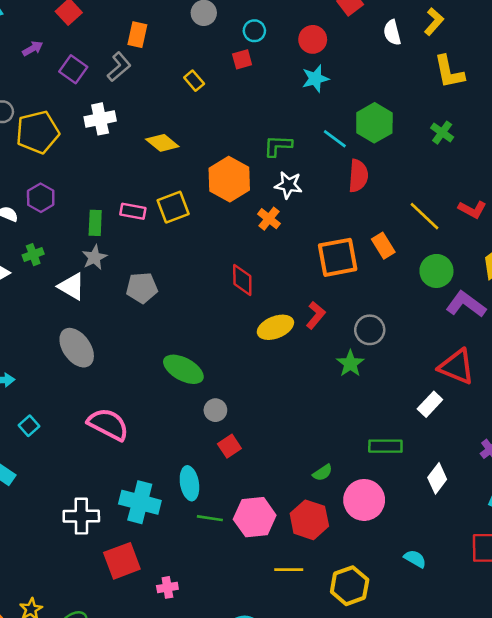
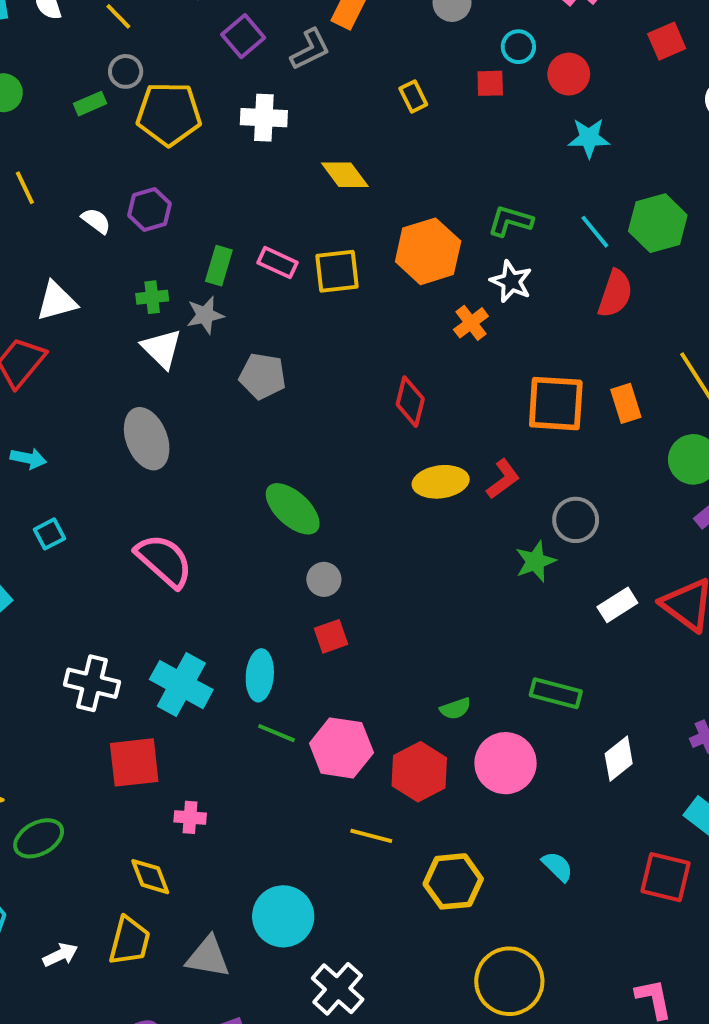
red circle: (313, 39) -> (569, 74), moved
green cross: (33, 255) -> (152, 297), moved
white rectangle: (430, 404) -> (617, 605), moved

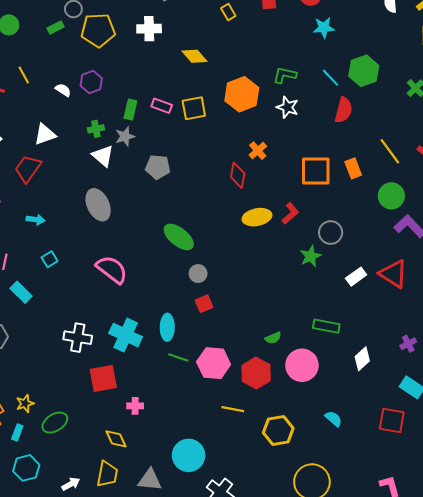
orange cross: (471, 323) -> (258, 151), moved

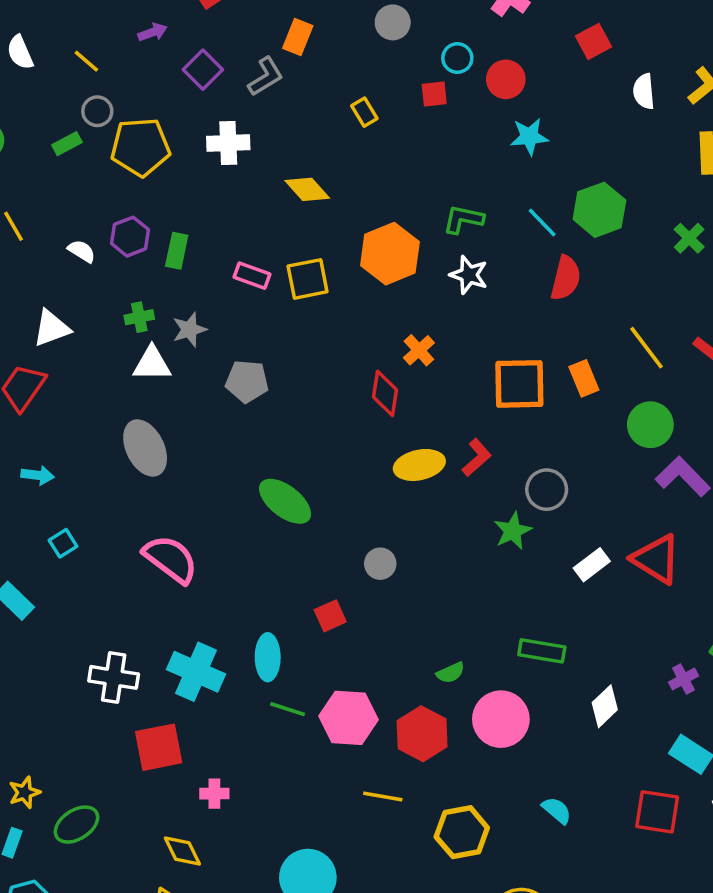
green rectangle: (130, 110) -> (177, 251), moved
white triangle: (103, 156) -> (152, 364), turned -40
gray circle: (198, 274) -> (380, 564), moved

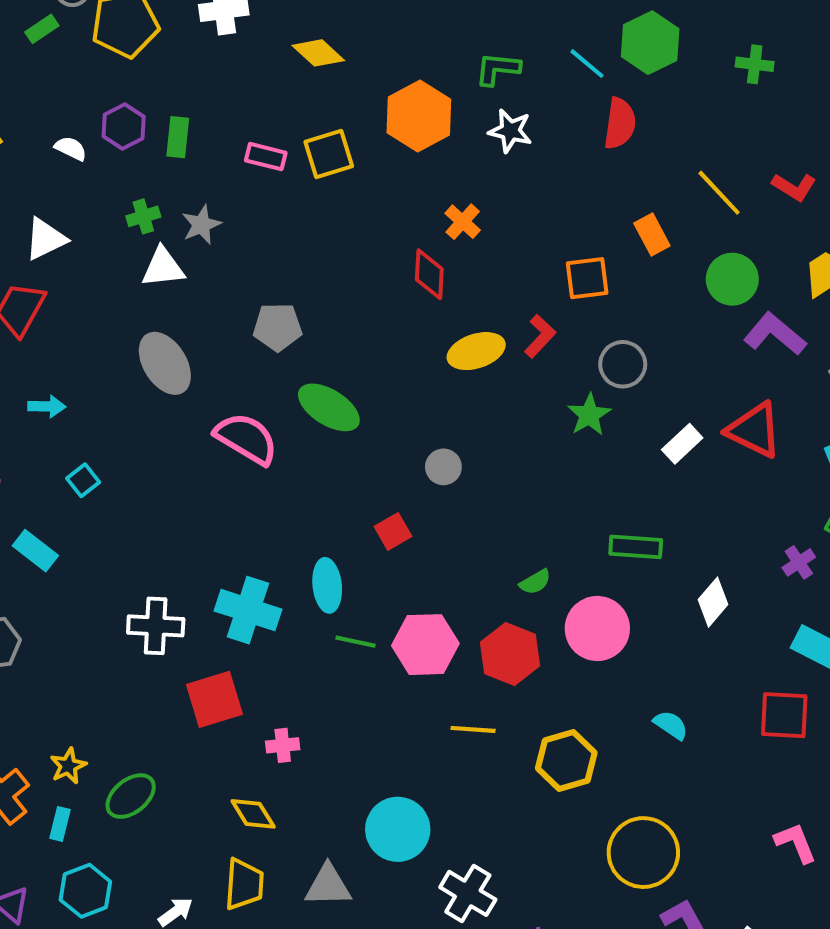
green cross: (689, 238) -> (755, 64), turned -32
gray pentagon: (247, 381) -> (278, 327), moved
orange square: (519, 384) -> (587, 278), moved, size x0.7
pink semicircle: (171, 559) -> (246, 439), moved

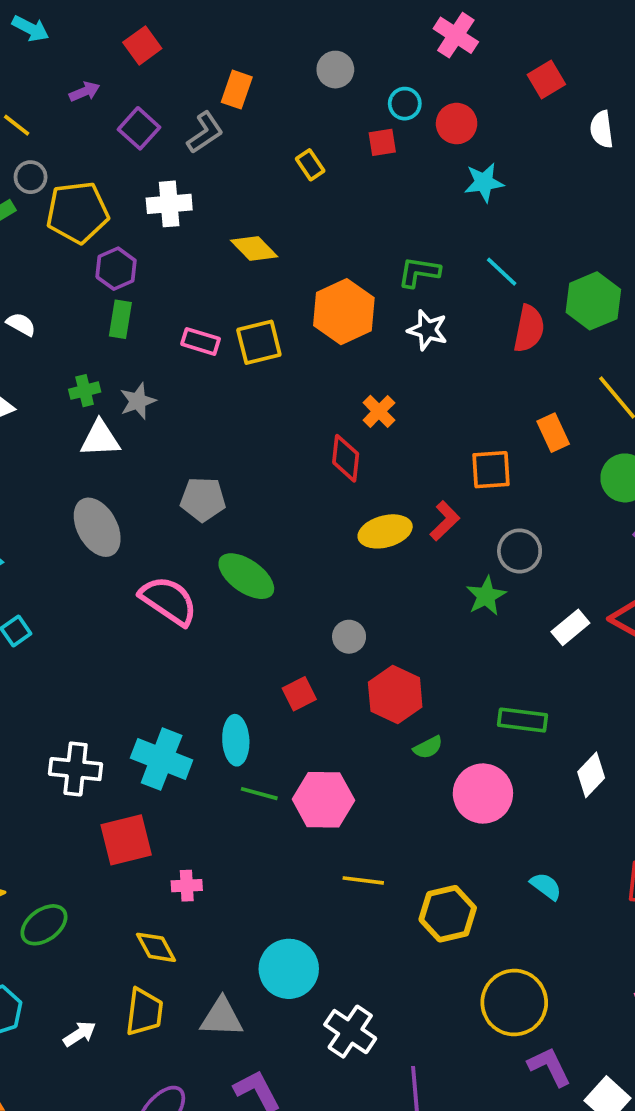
green hexagon: (650, 43) -> (593, 301), moved
purple hexagon: (124, 127) -> (116, 269), moved
red hexagon: (510, 654) -> (395, 695), moved

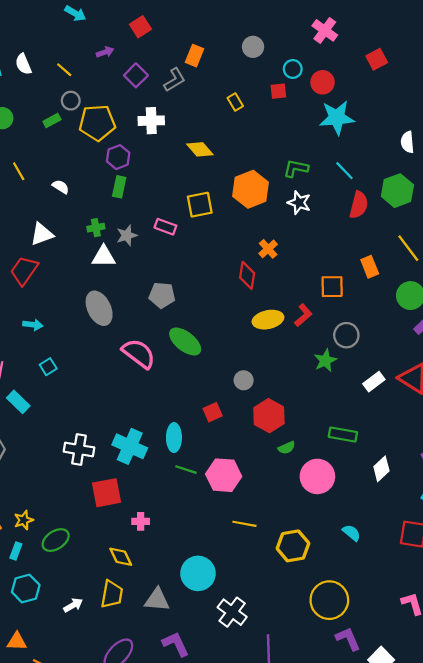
white semicircle: (602, 129) -> (407, 142), moved
cyan star: (484, 182) -> (337, 118), size x1.5
pink rectangle: (201, 341) -> (165, 227), moved

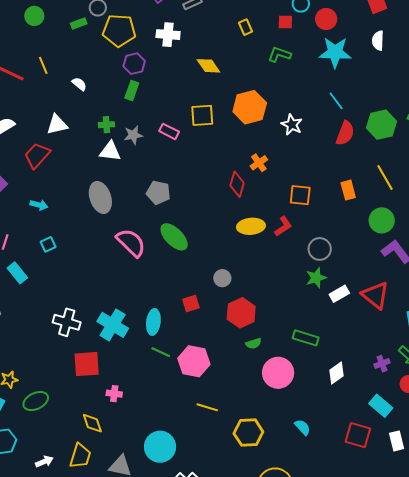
white semicircle: (407, 142) -> (378, 41), moved
green L-shape: (296, 168) -> (279, 54), moved
orange square: (332, 287) -> (300, 195), moved
green star: (325, 361) -> (316, 278), moved

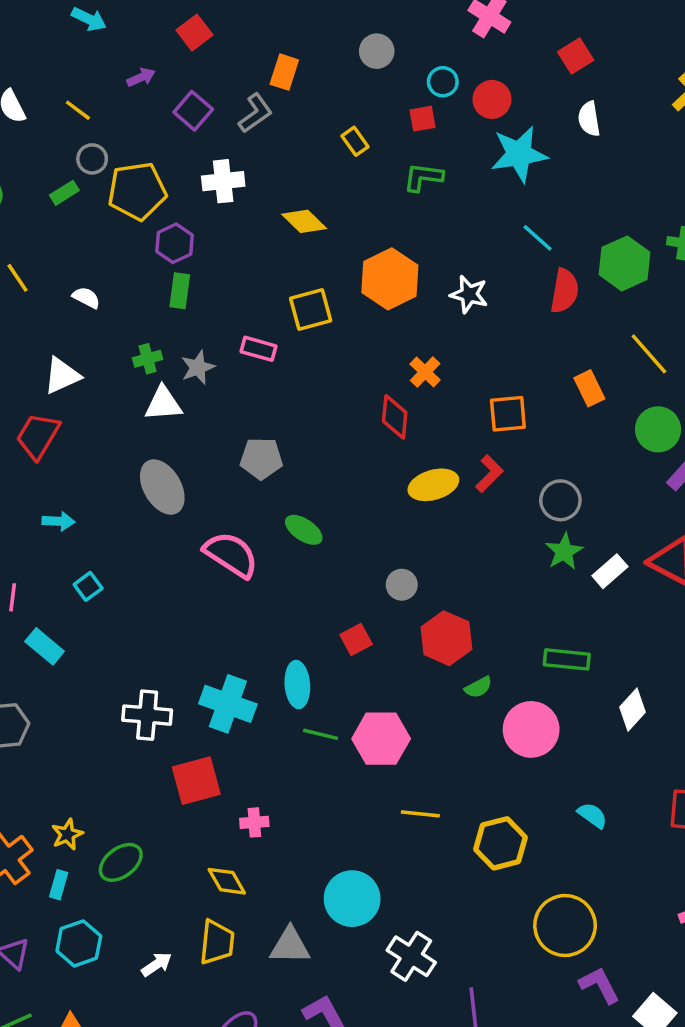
green ellipse: (174, 237) -> (304, 530), size x0.7

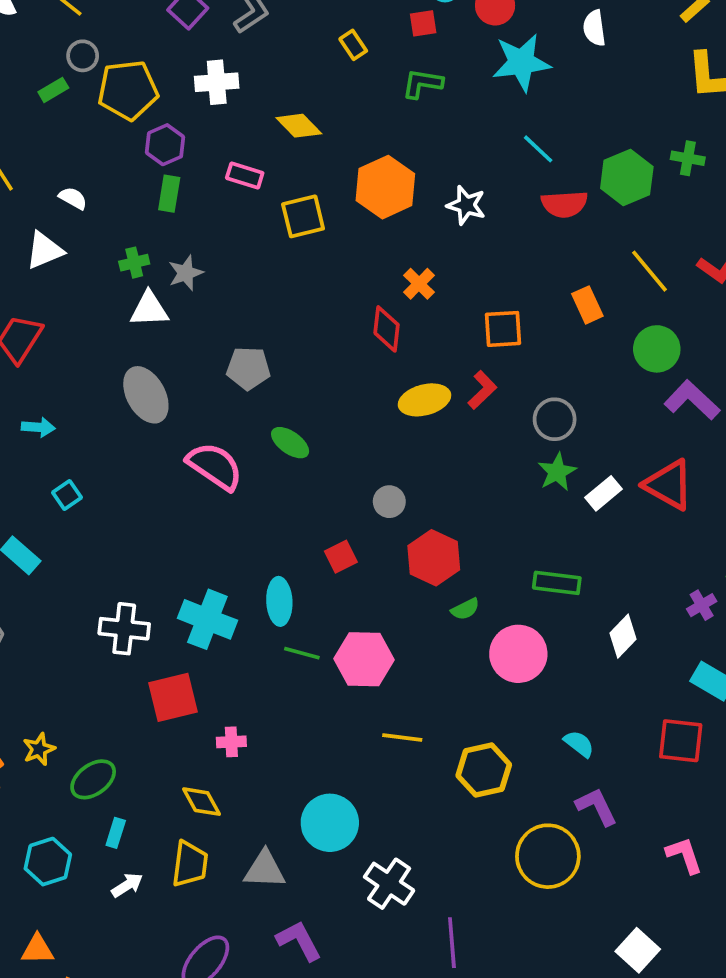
red semicircle: (565, 291) -> (564, 204), turned 75
pink rectangle: (259, 349) -> (245, 176), moved
white triangle: (62, 376) -> (45, 250), moved
cyan rectangle: (59, 885) -> (116, 833), moved
purple L-shape: (600, 985) -> (596, 807), moved

